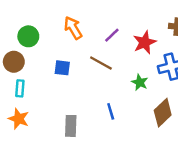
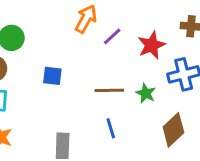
orange arrow: (73, 28) -> (86, 19), moved, turned 60
brown line: (101, 63) -> (109, 90), moved, turned -30

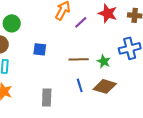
red star: (152, 45) -> (108, 13), moved, turned -30
brown diamond: (173, 130) -> (105, 86), moved, turned 60

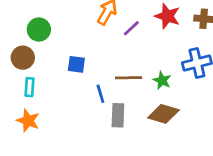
blue line: (80, 85) -> (100, 94), moved
gray rectangle: (47, 97) -> (118, 115), moved

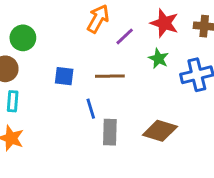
brown line: (129, 78) -> (110, 76), moved
green star: (162, 80) -> (158, 59), moved

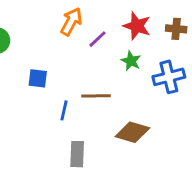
brown line: (110, 76) -> (96, 96), moved
blue line: (91, 109) -> (64, 110), turned 30
gray rectangle: (110, 132) -> (77, 154), moved

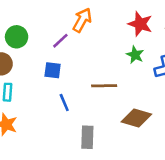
purple line: (97, 39) -> (60, 41), moved
blue line: (64, 110) -> (64, 103), moved, turned -36

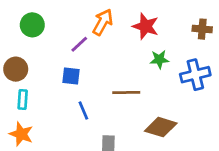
red star: (140, 24) -> (146, 26), moved
green circle: (17, 37) -> (32, 25), moved
green star: (135, 55) -> (159, 59), turned -30

